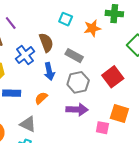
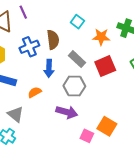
red square: (113, 77) -> (105, 66), moved

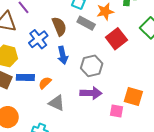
gray rectangle: (77, 59) -> (86, 23), moved
orange semicircle: (35, 92) -> (45, 83), moved
gray triangle: (16, 114) -> (57, 103), moved

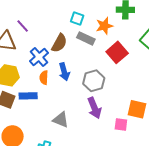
brown semicircle: (59, 26) -> (59, 43), turned 54
orange semicircle: (45, 83) -> (44, 78), moved, turned -40
purple arrow: (91, 93) -> (94, 108), turned 70

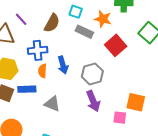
orange star: (104, 26) -> (103, 19), turned 30
brown semicircle: (59, 43) -> (52, 23), moved
blue cross: (39, 57) -> (38, 50), turned 36
gray triangle: (61, 120) -> (52, 104), moved

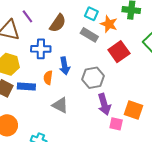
cyan square: (76, 12) -> (91, 14), moved
orange semicircle: (42, 71) -> (48, 78), moved
purple arrow: (93, 101) -> (104, 104), moved
gray triangle: (52, 104) -> (60, 105), moved

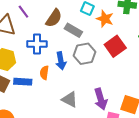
gray rectangle: (89, 35) -> (73, 30), moved
gray hexagon: (93, 78) -> (84, 54), moved
gray triangle: (60, 105) -> (70, 99), moved

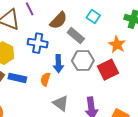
orange star: (105, 19) -> (117, 45), moved
red square: (115, 46) -> (108, 70), moved
orange semicircle: (44, 73) -> (45, 79), moved

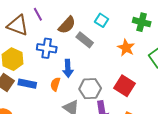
gray hexagon: (83, 61) -> (90, 89), moved
red square: (108, 70) -> (124, 86), moved, turned -30

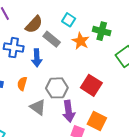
green cross: (142, 22) -> (102, 31), moved
orange star: (126, 48) -> (81, 41), moved
blue arrow: (68, 68) -> (37, 58), moved

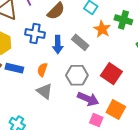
gray rectangle: (52, 39) -> (80, 42), moved
gray triangle: (38, 107) -> (45, 91), moved
purple arrow: (69, 111) -> (88, 99), turned -60

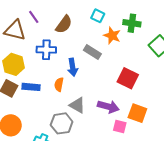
blue arrow: (58, 45) -> (73, 67), moved
gray hexagon: (77, 75) -> (62, 123), moved
gray triangle: (45, 91) -> (77, 105), moved

